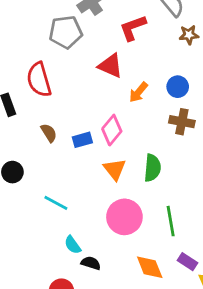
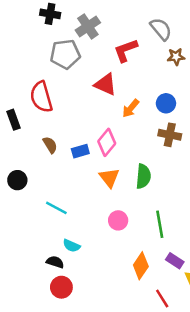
pink circle: (124, 217) -> (118, 220), size x0.6
cyan semicircle: (73, 245) -> (71, 246), turned -30
black semicircle: (91, 263) -> (55, 262), moved
orange diamond: (150, 267) -> (141, 266), turned 56

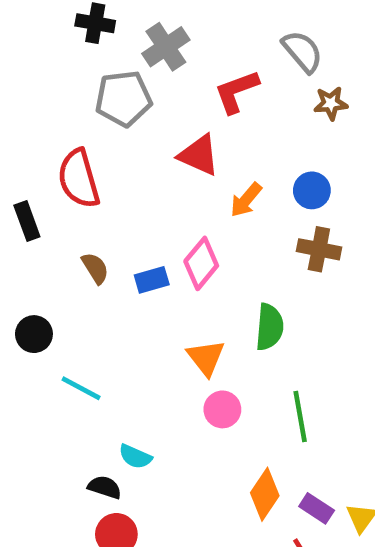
orange triangle: (109, 178) -> (206, 358), moved
cyan line: (56, 208) -> (81, 388), moved
purple rectangle: (175, 261) -> (317, 508), moved

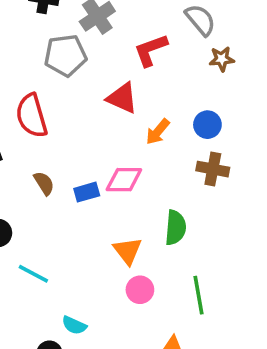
pink diamond: (201, 263) -> (124, 180), turned 51

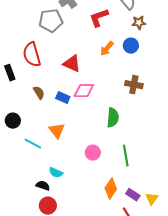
red triangle: (122, 98) -> (72, 64), moved
blue circle: (207, 125) -> (131, 46), moved
orange arrow: (158, 132) -> (107, 49), moved
blue rectangle: (87, 192) -> (63, 98), turned 40
orange triangle: (128, 251) -> (57, 131), moved

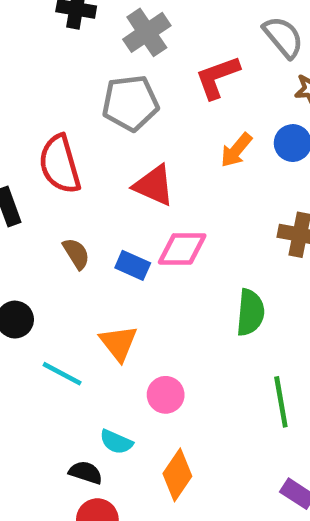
gray pentagon: (51, 21) -> (130, 103), moved
pink circle: (93, 153) -> (166, 395), moved
orange diamond: (111, 189) -> (177, 475), moved

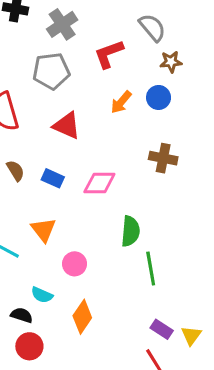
pink diamond: (182, 249) -> (99, 183), moved
green semicircle: (250, 312) -> (131, 231), moved

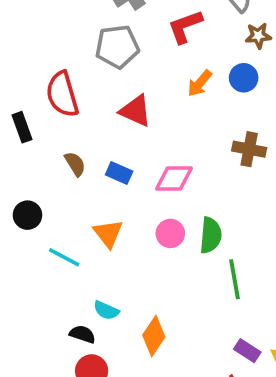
pink circle: (75, 264) -> (170, 233), moved

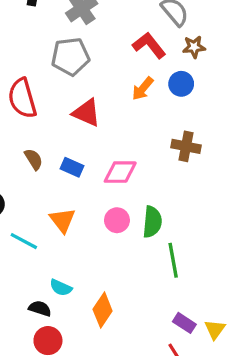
red L-shape: (185, 26) -> (149, 45), moved, turned 72

